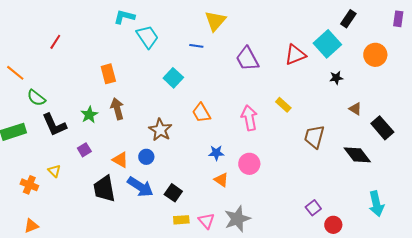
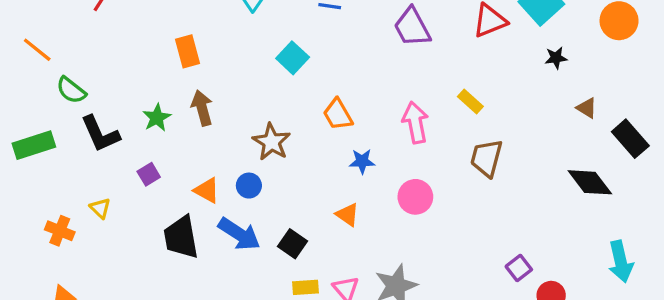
brown trapezoid: (314, 137) -> (486, 158), moved
blue star: (216, 153) -> (362, 161), moved
orange triangle: (221, 180) -> (347, 215), moved

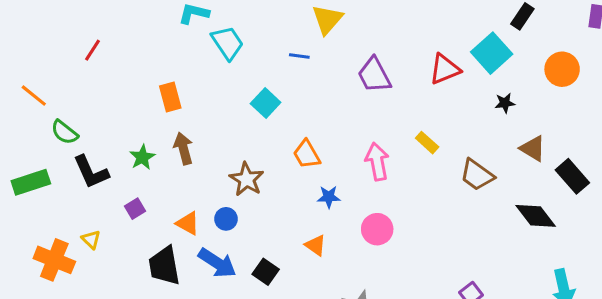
brown triangle: (587, 108) -> (533, 148), size x1.4
brown trapezoid: (486, 158) -> (477, 175), moved, turned -69
orange cross: (60, 231) -> (54, 260), size x1.5

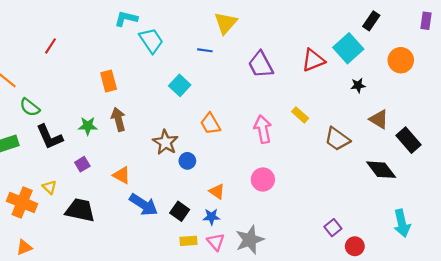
green star: (142, 157) -> (88, 126), turned 30
blue star: (329, 197) -> (211, 217), moved
blue circle: (226, 219) -> (187, 161), moved
black trapezoid: (164, 266) -> (80, 210), moved, turned 112

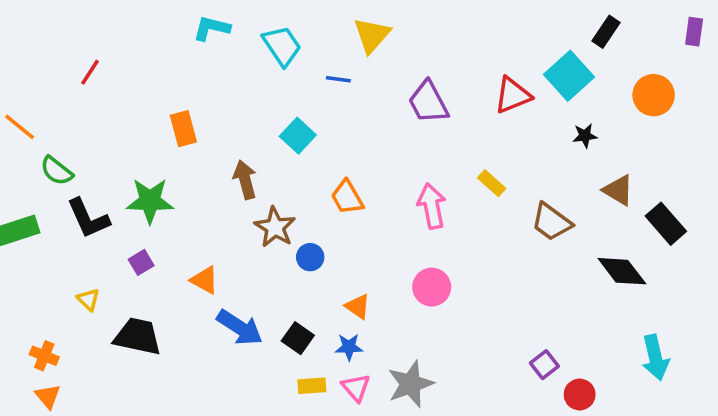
cyan trapezoid: (151, 40) -> (282, 46), moved
brown arrow: (118, 119) -> (245, 180), moved
green star: (88, 126) -> (150, 201), size x1.5
orange cross: (22, 202) -> (44, 356), moved, size x0.6
orange triangle: (24, 247) -> (48, 396), turned -49

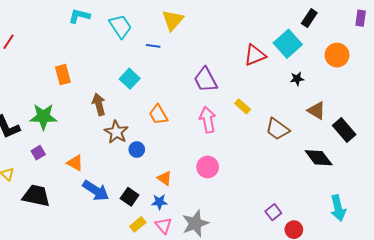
purple trapezoid: (428, 102) -> (206, 80), moved
yellow rectangle: (312, 386) -> (138, 224), turned -35

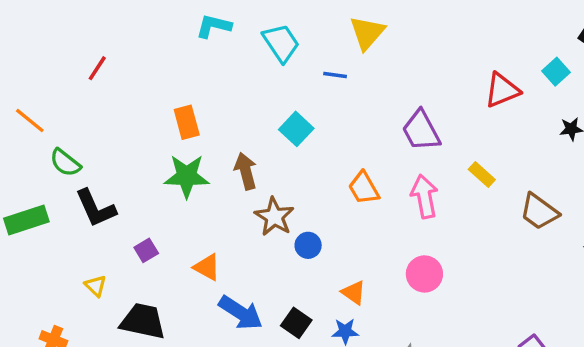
cyan square: (288, 44) -> (556, 72), size x0.6
orange trapezoid: (158, 115) -> (364, 188), moved
green star: (43, 117) -> (187, 176), moved

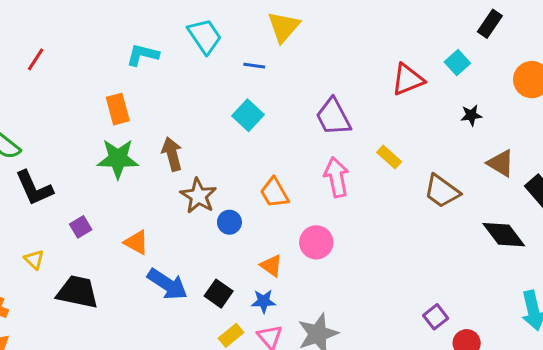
cyan L-shape: (214, 26) -> (143, 55), moved
cyan square: (296, 129) -> (248, 115), moved
orange trapezoid: (364, 188) -> (274, 193), moved
pink circle: (424, 274) -> (316, 242), moved

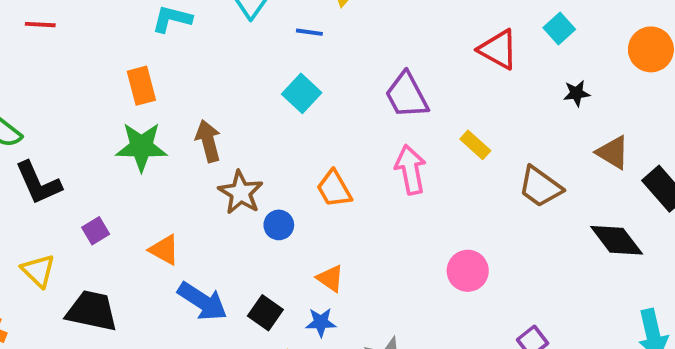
red line: (36, 59) -> (40, 25), turned 60
red triangle: (408, 80) -> (498, 49), turned 51
pink circle: (316, 242) -> (468, 271), moved
yellow triangle: (34, 259) -> (38, 271), size x1.4

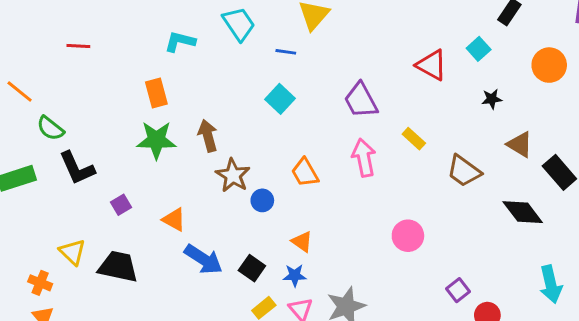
yellow triangle: (38, 271) -> (72, 252), moved

